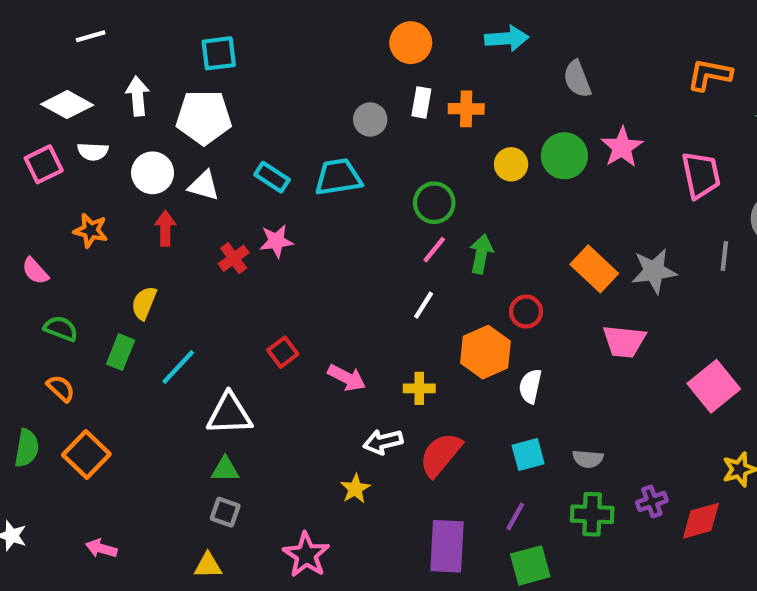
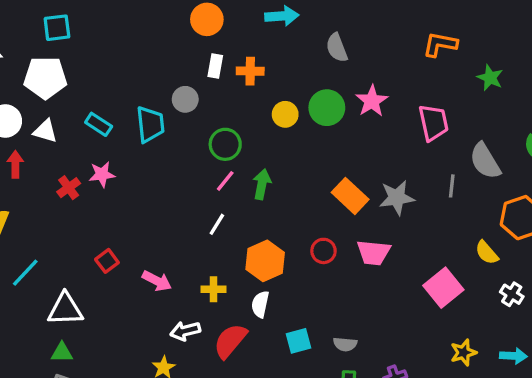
gray circle: (370, 119) -> (185, 99), moved
cyan trapezoid: (338, 177) -> (150, 124), turned 93
red circle: (526, 312) -> (323, 251), moved
white semicircle: (530, 386) -> (260, 304), moved

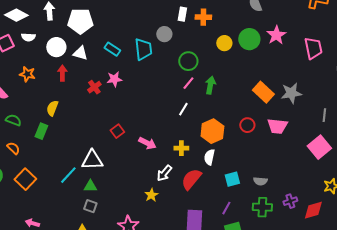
gray line: (452, 186) -> (324, 115), moved
cyan line: (25, 273) -> (68, 175), moved
white arrow: (185, 331) -> (164, 173), turned -36

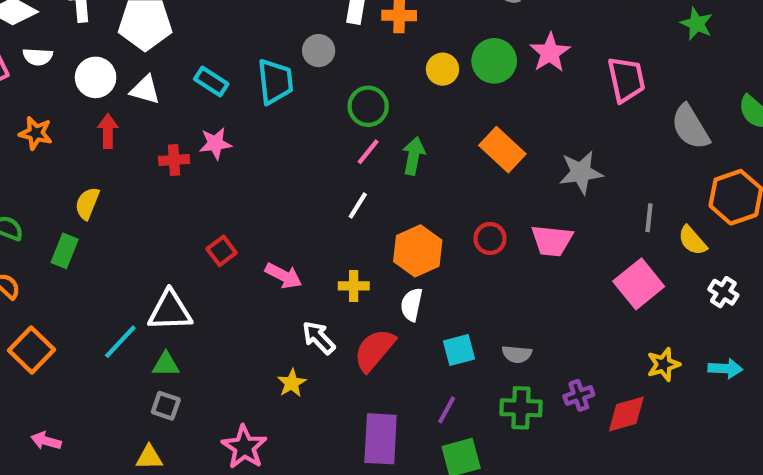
red cross: (94, 87) -> (174, 160), turned 32
orange rectangle: (263, 92) -> (502, 150), moved
white arrow: (164, 173) -> (319, 338), turned 96

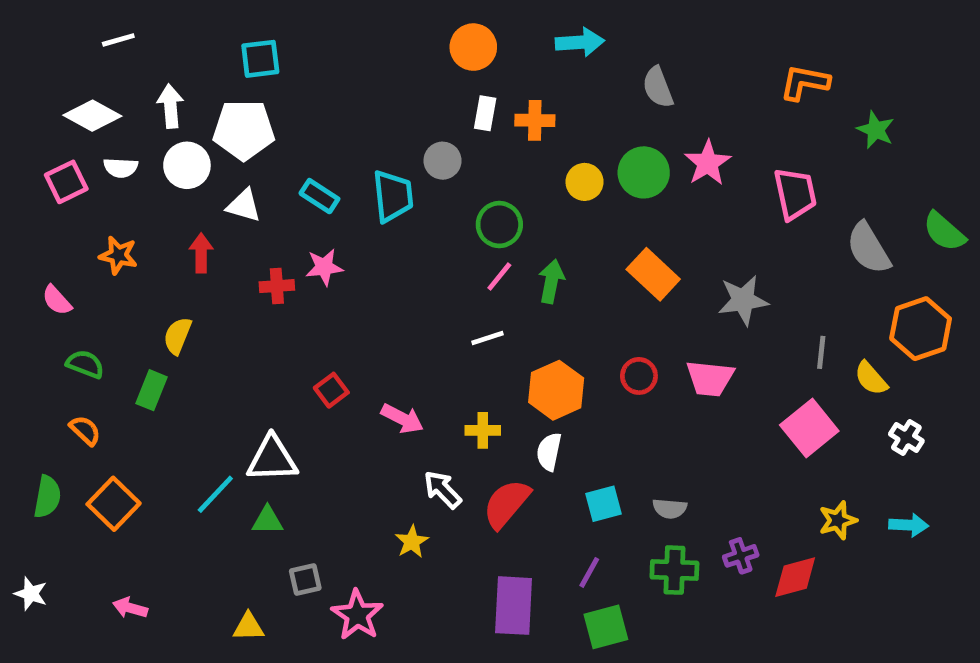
white circle: (96, 77) -> (187, 165), moved
white line: (358, 205) -> (487, 338), turned 40
gray square: (166, 406) -> (305, 579), moved, turned -32

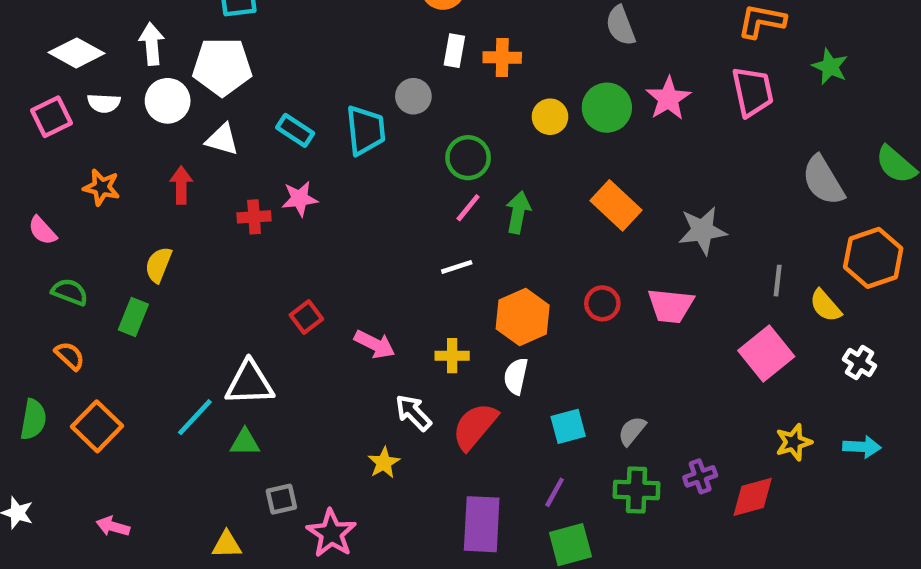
pink trapezoid: (795, 194) -> (753, 92), moved
gray semicircle: (670, 508) -> (632, 431), turned 124

